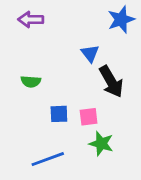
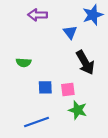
purple arrow: (31, 19) -> (38, 15), moved
blue triangle: (90, 53) -> (70, 32), moved

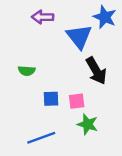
blue star: (93, 15) -> (105, 17), turned -30
blue triangle: (70, 32) -> (79, 37), size x1.6

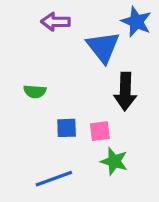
black arrow: (96, 71) -> (125, 91), turned 32

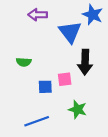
pink square: (100, 131) -> (65, 79), moved

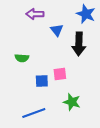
blue triangle: (70, 32) -> (57, 30), moved, size x0.6
black arrow: (85, 62) -> (79, 44), moved

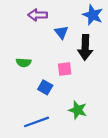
pink square: (60, 74) -> (65, 69), moved
blue square: (42, 81) -> (45, 87), turned 32

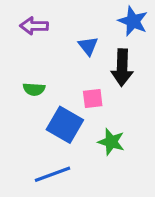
purple arrow: (38, 15) -> (34, 26), moved
blue square: (45, 87) -> (65, 125), size x1.6
green star: (78, 110) -> (111, 142), moved

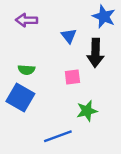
blue square: (65, 125) -> (20, 98), moved
green star: (111, 142) -> (87, 111), turned -30
blue line: (53, 174) -> (58, 136), moved

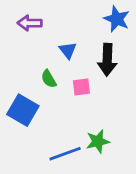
blue triangle: (69, 36) -> (68, 50), moved
green semicircle: (26, 70) -> (49, 79), moved, turned 56
green star: (87, 111) -> (98, 141), moved

